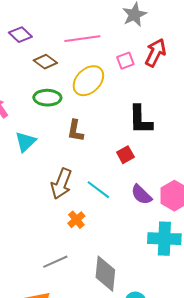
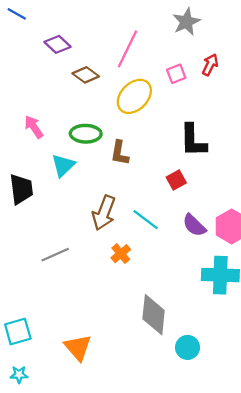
pink line: (82, 39) -> (128, 49), turned -56
red arrow: (155, 53) -> (210, 65), size x0.7
green ellipse: (47, 98) -> (86, 134), moved
gray line: (55, 262) -> (55, 255), moved

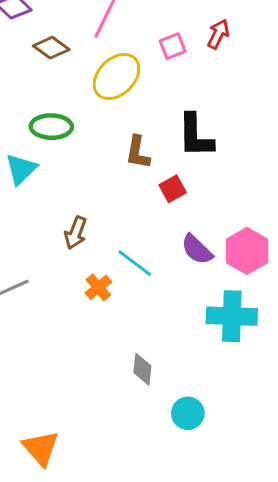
brown L-shape: (120, 153) -> (138, 152), moved
brown arrow: (104, 213) -> (76, 233), size x0.7
cyan line: (146, 220) -> (135, 263), moved
gray diamond: (154, 315) -> (142, 369), size x0.6
orange triangle: (78, 347) -> (41, 448), moved

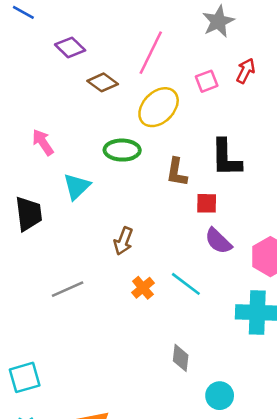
green ellipse: (51, 127) -> (122, 150), moved
red square: (173, 189) -> (207, 203), turned 30
purple semicircle: (197, 249) -> (218, 241), moved
cyan line: (135, 263) -> (186, 284), moved

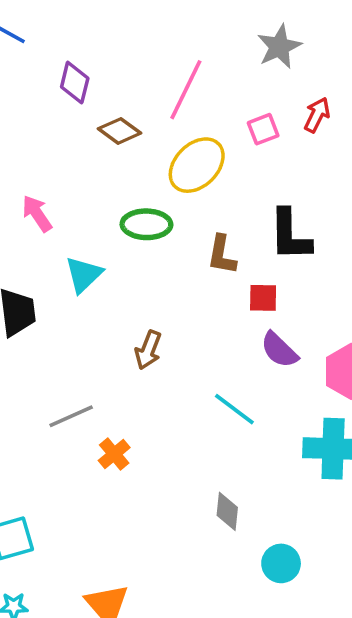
purple diamond: (70, 47) -> (75, 83), turned 60
orange cross: (143, 288) -> (114, 454), moved

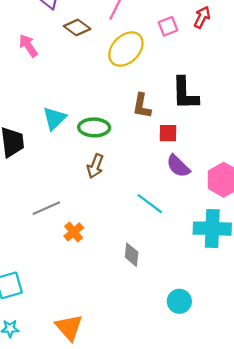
pink arrow: (37, 214) -> (28, 46), moved
green ellipse: (146, 224) -> (94, 127), moved
gray diamond: (227, 511) -> (132, 255), moved

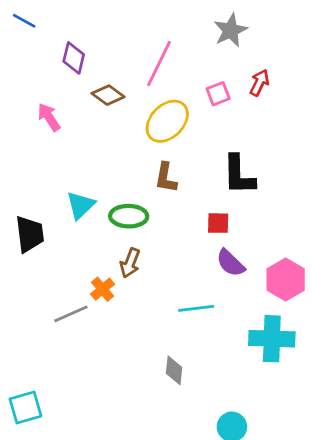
brown L-shape: (142, 106) -> (166, 178), moved
cyan line: (150, 204) -> (196, 308), turned -44
orange cross: (74, 232) -> (103, 289), moved

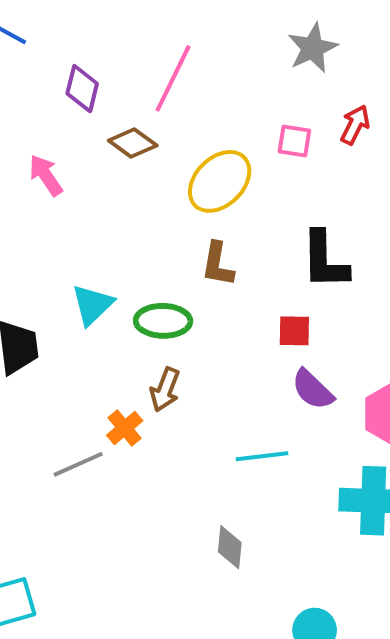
pink line: (159, 63) -> (173, 78), moved
pink square: (218, 94) -> (294, 141), turned 30

